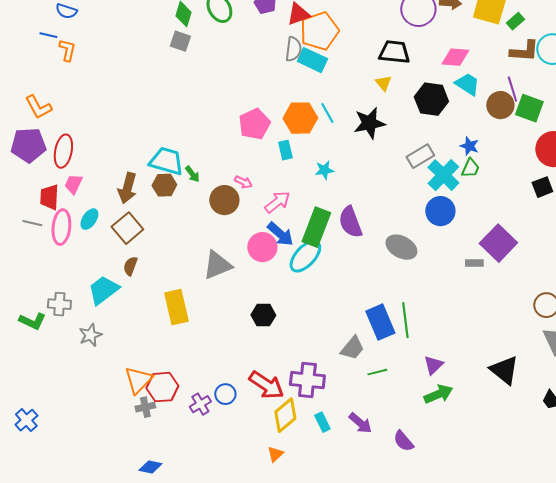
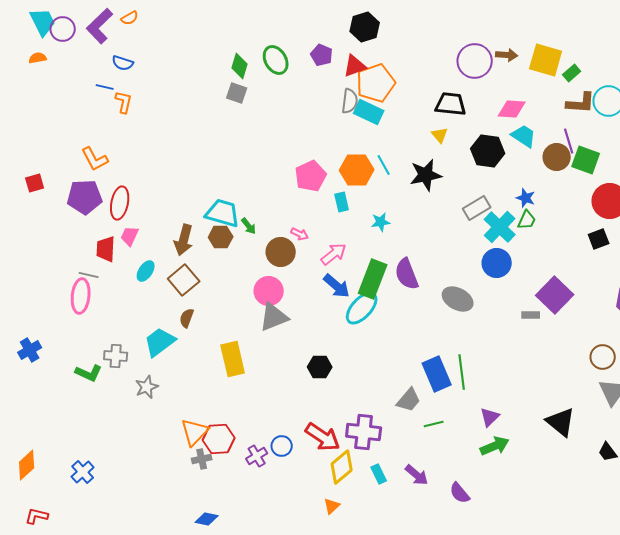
pink ellipse: (61, 227) -> (81, 296), moved
pink circle: (262, 247) -> (269, 291), moved

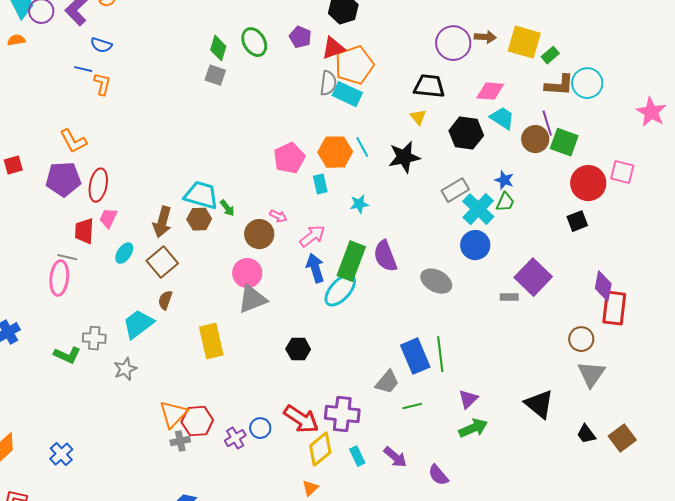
blue arrow: (337, 286) -> (315, 268), turned -148

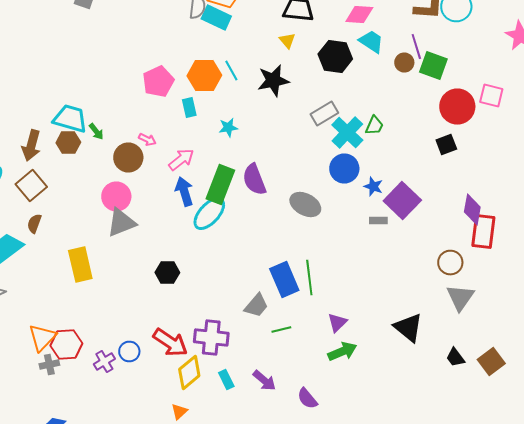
brown circle: (535, 139) -> (404, 62), size x0.7
blue star: (504, 180) -> (373, 186), moved

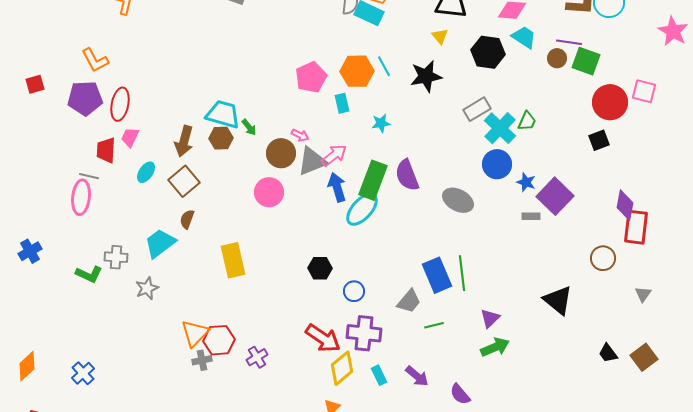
purple line: (416, 46) -> (569, 42), turned -65
gray triangle: (121, 222) -> (312, 161), moved
gray triangle: (460, 298) -> (643, 294), moved, size x0.6
black triangle: (408, 328) -> (558, 300), moved
blue circle: (129, 352) -> (354, 291), moved

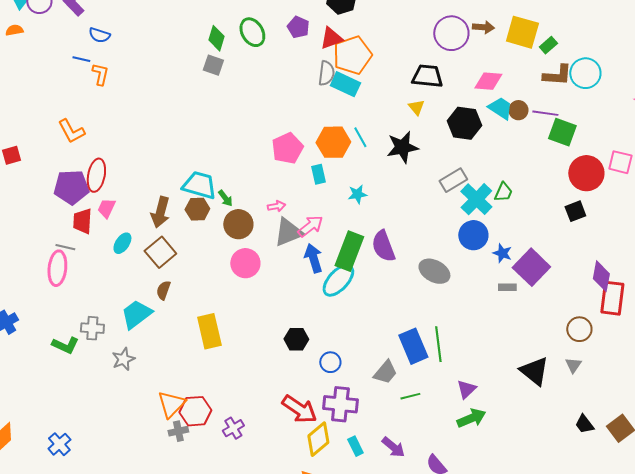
brown circle: (557, 58) -> (518, 110), moved
purple pentagon: (85, 98) -> (71, 187), moved
pink arrow: (300, 135) -> (276, 206), turned -36
brown circle: (281, 153) -> (238, 224), moved
gray triangle: (643, 294) -> (573, 365), moved

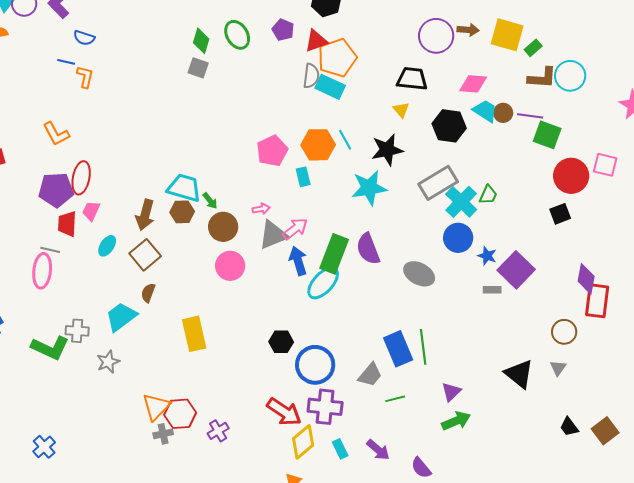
gray rectangle: (453, 180) -> (438, 183), size x1.4
cyan star: (357, 194) -> (369, 188), moved, size x1.8
green L-shape: (65, 345) -> (50, 348), size x1.4
blue circle: (330, 362) -> (315, 365), size x1.8

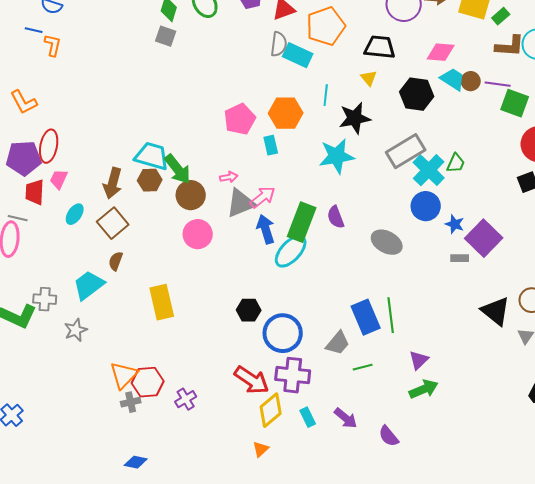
orange pentagon: (337, 58) -> (326, 26), moved
cyan line: (345, 140) -> (326, 95), moved, turned 35
green arrow: (210, 201) -> (178, 169), size x1.8
purple semicircle: (368, 249) -> (336, 217), size x0.7
black triangle: (519, 374) -> (496, 311), moved

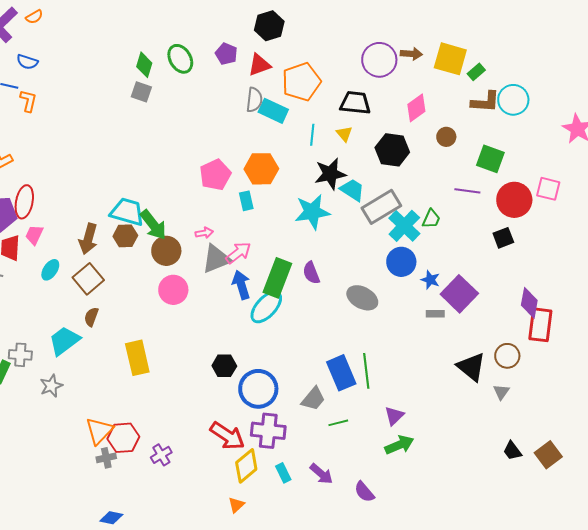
pink diamond: (441, 52) -> (416, 108), turned -40
cyan trapezoid: (453, 79) -> (352, 190), moved
purple line: (498, 84) -> (467, 191), moved
cyan line: (326, 95) -> (312, 135), moved

